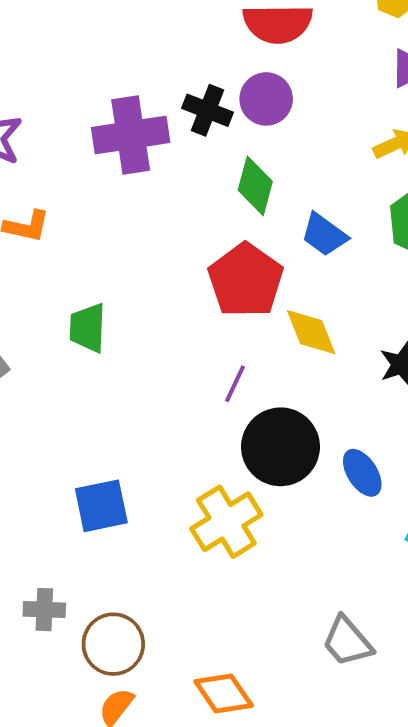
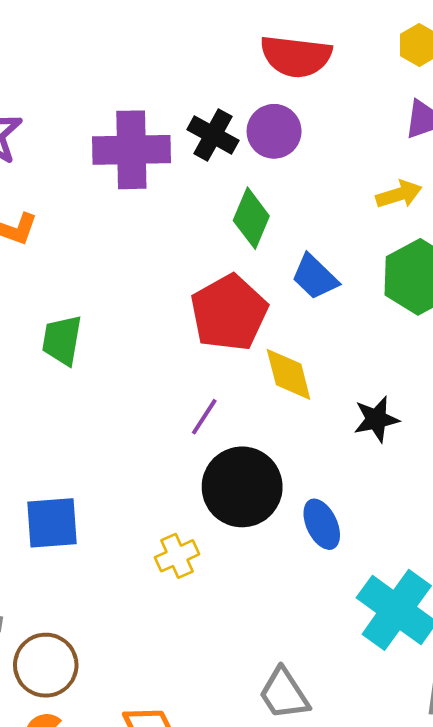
yellow cross: (226, 522) -> (177, 556), size x0.6

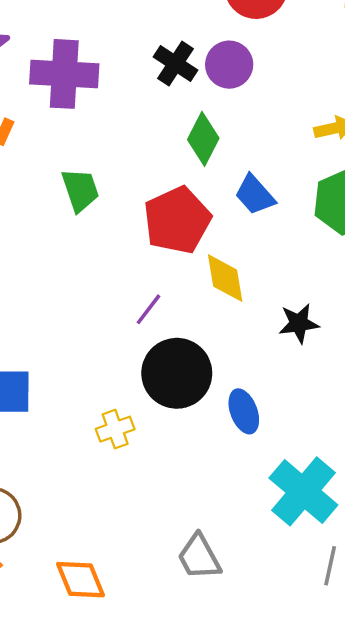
purple cross: (131, 150) -> (64, 74), moved
green trapezoid: (62, 340) -> (80, 190), moved, turned 147

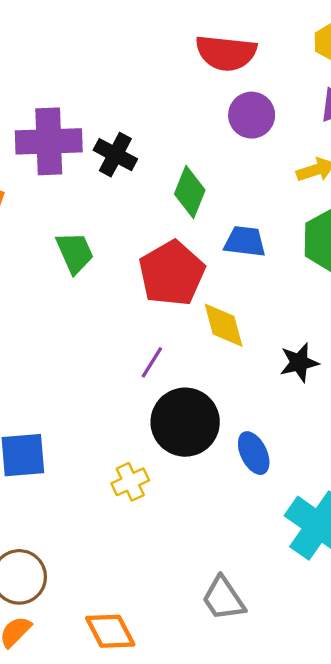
black cross: (175, 64) -> (115, 155), moved
purple circle: (229, 65) -> (252, 115), moved
blue trapezoid: (255, 195) -> (245, 242), turned 144

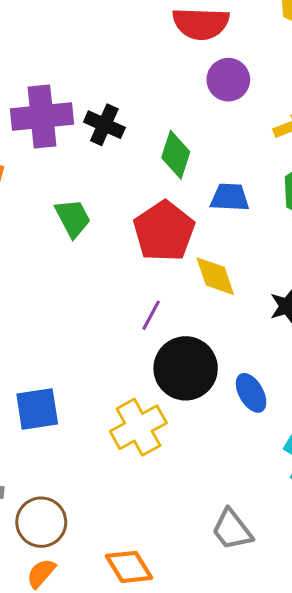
yellow cross: (130, 482) -> (138, 427), size x1.6

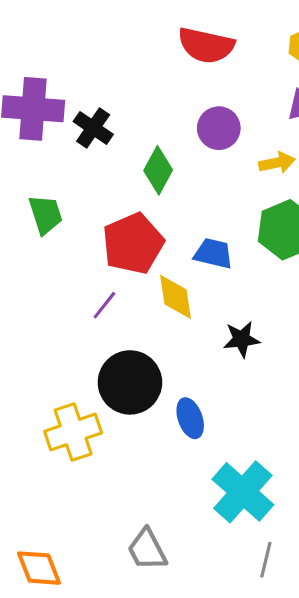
purple circle: (228, 80) -> (219, 128), moved
blue trapezoid: (230, 197) -> (213, 253), moved
purple line: (151, 315) -> (104, 305), moved

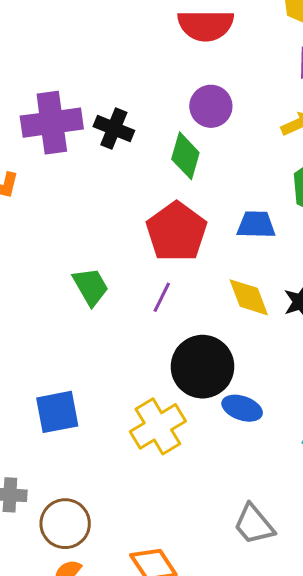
purple circle: (219, 128) -> (211, 106), moved
green trapezoid: (45, 214) -> (91, 287), moved
yellow diamond: (176, 297) -> (249, 297), moved
blue ellipse: (190, 418) -> (242, 408), moved, turned -39

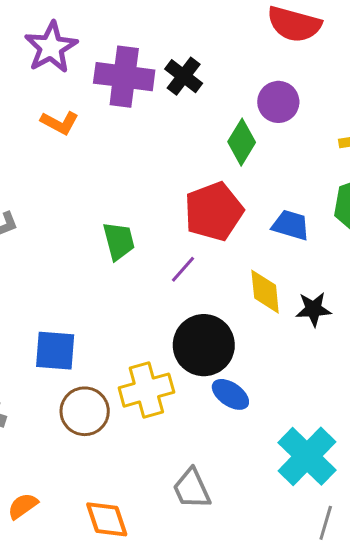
black cross: (114, 129) -> (184, 76), moved
brown circle: (65, 524) -> (85, 411), moved
gray trapezoid: (254, 524) -> (192, 489), moved

